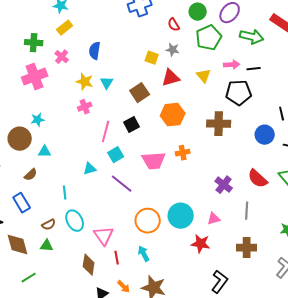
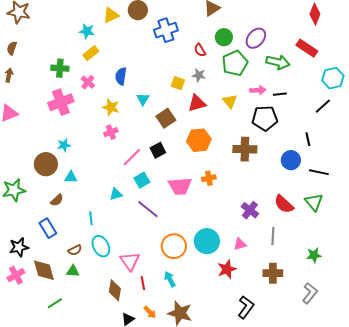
cyan triangle: (107, 83) -> (143, 99), moved
pink line: (106, 132) -> (132, 157), turned 30
red star: (201, 244) -> (227, 269), turned -30

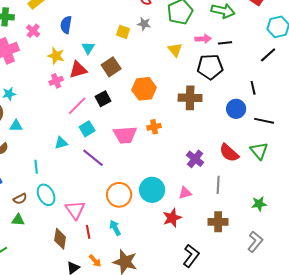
red triangle: (197, 103) -> (78, 70), moved

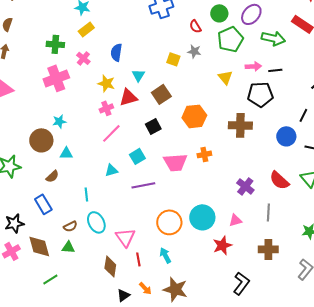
black line: (253, 88) -> (303, 115), turned 40
pink line: (77, 106) -> (111, 133), moved
purple line: (93, 158) -> (143, 185), turned -50

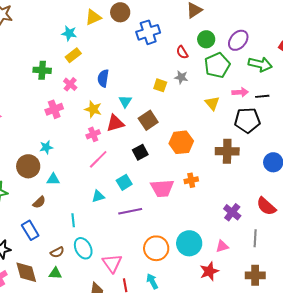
pink cross: (56, 78) -> (54, 109), moved, size x0.7

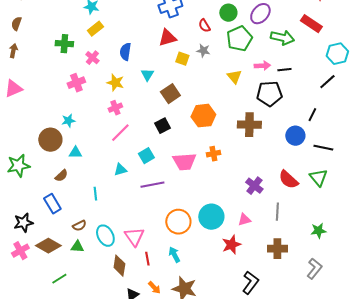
red triangle: (115, 123) -> (167, 38), moved
cyan ellipse: (83, 248) -> (105, 236), moved
brown diamond: (26, 272) -> (48, 246), turned -45

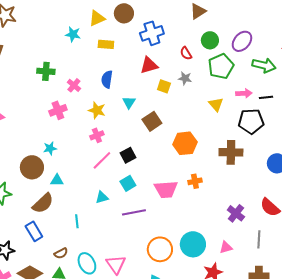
yellow rectangle: (95, 29) -> (106, 44), moved, turned 42
black square: (162, 126) -> (128, 155), moved
brown semicircle: (61, 176) -> (43, 203), size x1.6

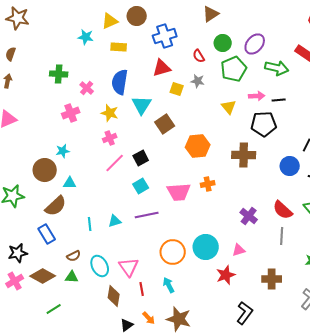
blue semicircle: (107, 79) -> (120, 82), size x1.4
cyan triangle: (129, 102) -> (142, 105), size x1.5
cyan triangle: (102, 197) -> (115, 221), moved
gray line: (259, 239) -> (282, 236), moved

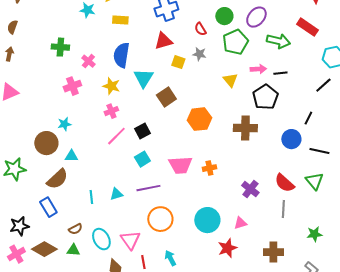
black pentagon: (264, 124) -> (265, 97), turned -30
orange cross: (208, 184) -> (209, 168), moved
orange circle: (173, 252) -> (160, 219), moved

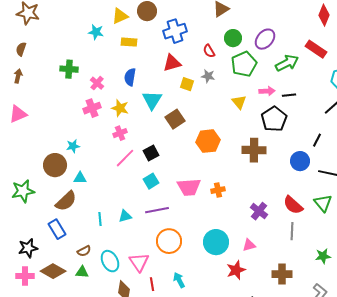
green arrow: (278, 41) -> (287, 63), turned -40
blue semicircle: (121, 55) -> (130, 77), size x0.7
pink cross: (72, 86) -> (92, 108), moved
pink cross: (16, 254) -> (25, 276), turned 30

